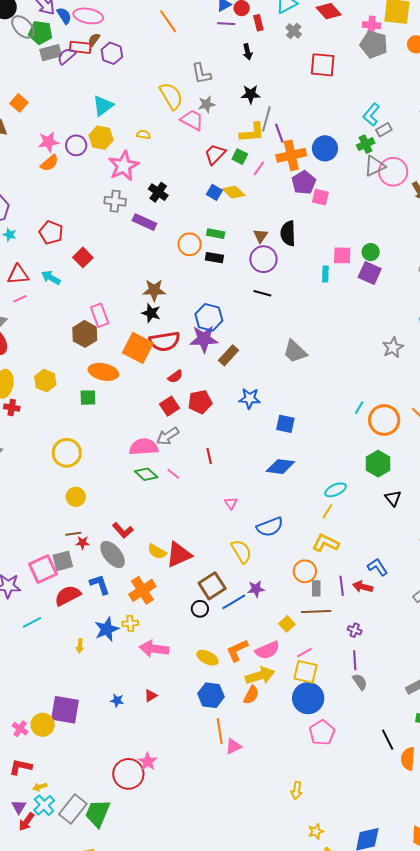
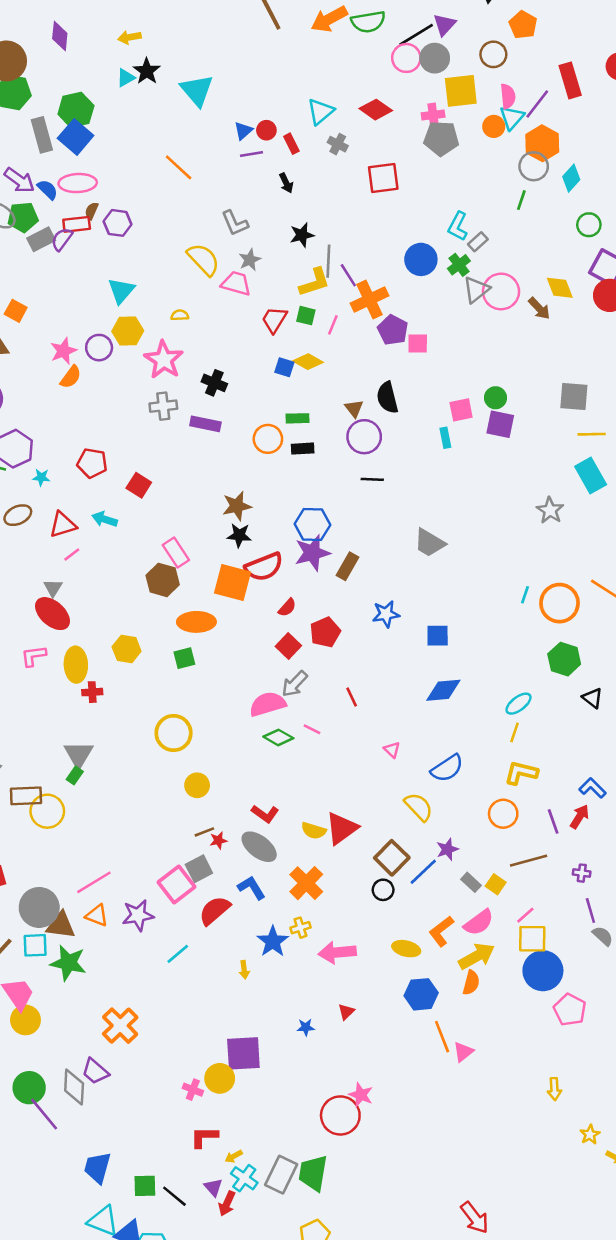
blue circle: (325, 148) -> (421, 259), moved
red arrow: (363, 587) -> (580, 817), turned 120
gray rectangle: (316, 588) -> (471, 882), moved, turned -35

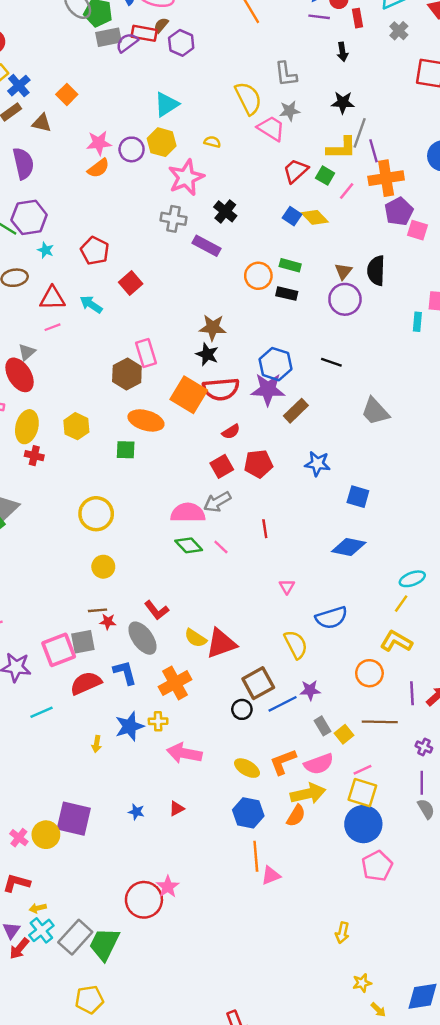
black line: (372, 479) -> (331, 362), moved

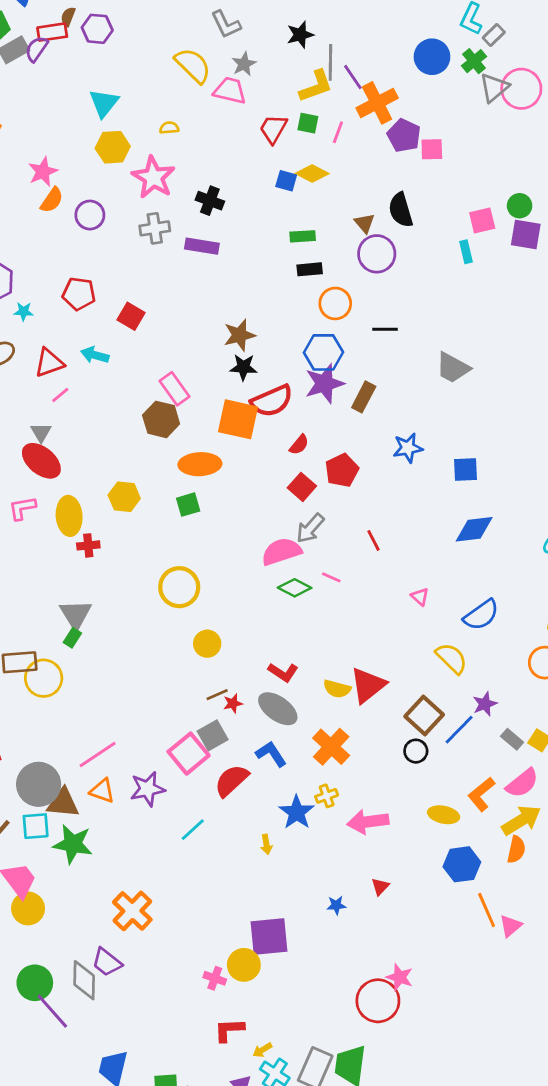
purple circle: (132, 149) -> (90, 215), moved
orange circle: (258, 276) -> (335, 303), moved

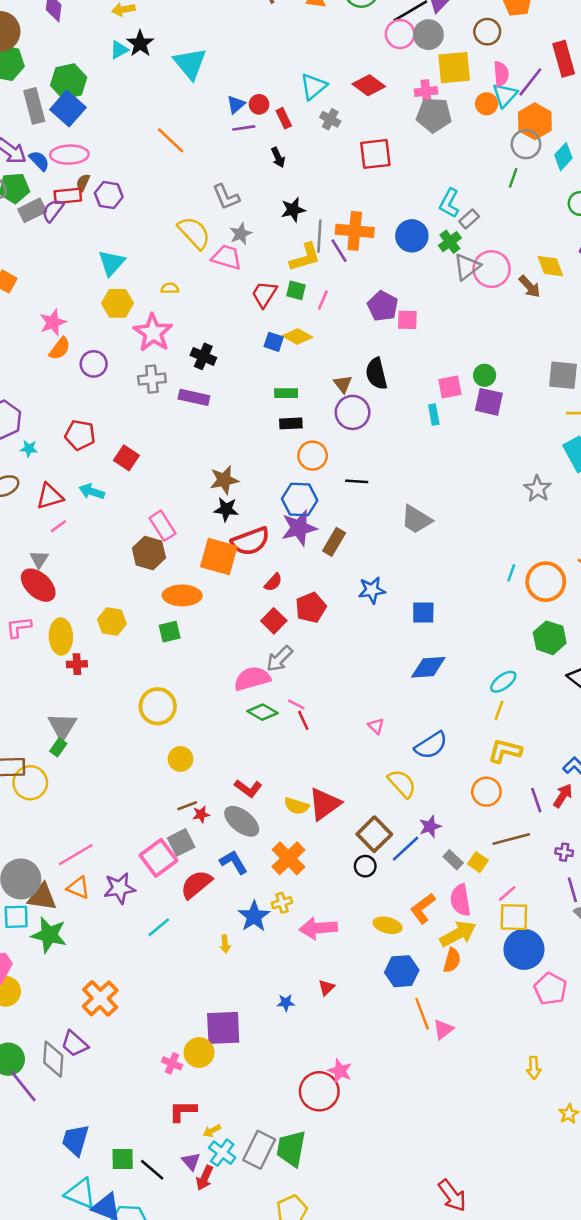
orange cross: (377, 103) -> (355, 231), moved, turned 30
red line: (373, 540) -> (303, 720), moved
pink semicircle: (522, 783) -> (460, 900), turned 116

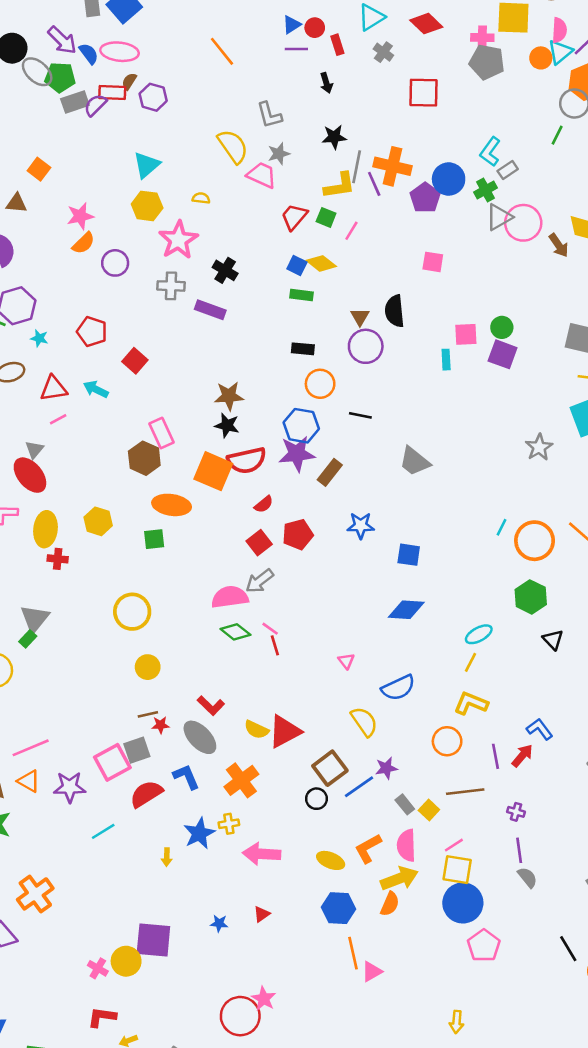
purple pentagon: (383, 306) -> (425, 198), moved
green rectangle: (286, 393) -> (301, 295), moved

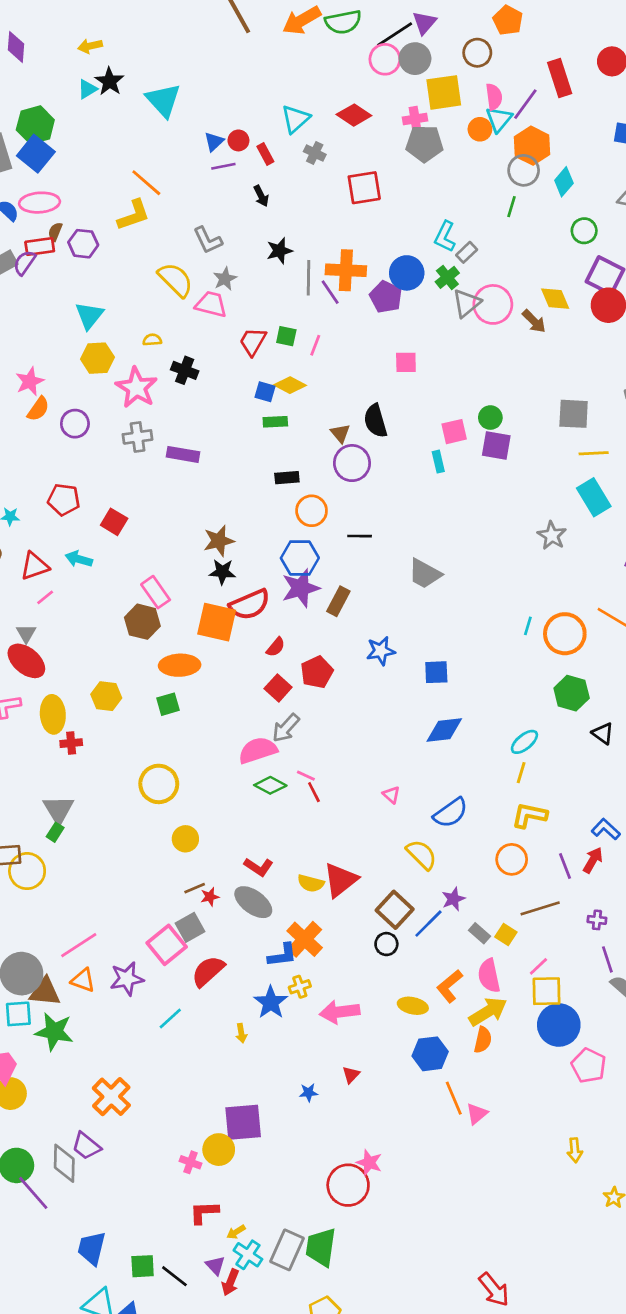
yellow L-shape: (340, 186) -> (134, 215), moved
black cross: (225, 270) -> (185, 370), moved
blue L-shape: (186, 777) -> (282, 955), moved, turned 116

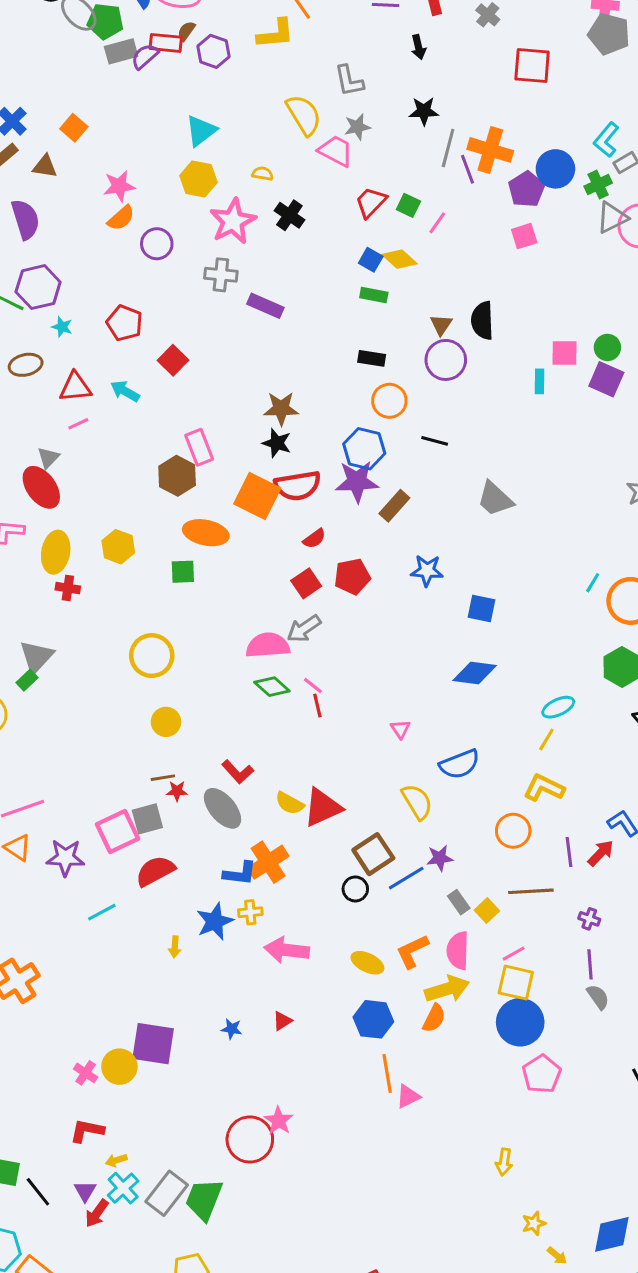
pink square: (406, 362) -> (524, 236), moved, turned -30

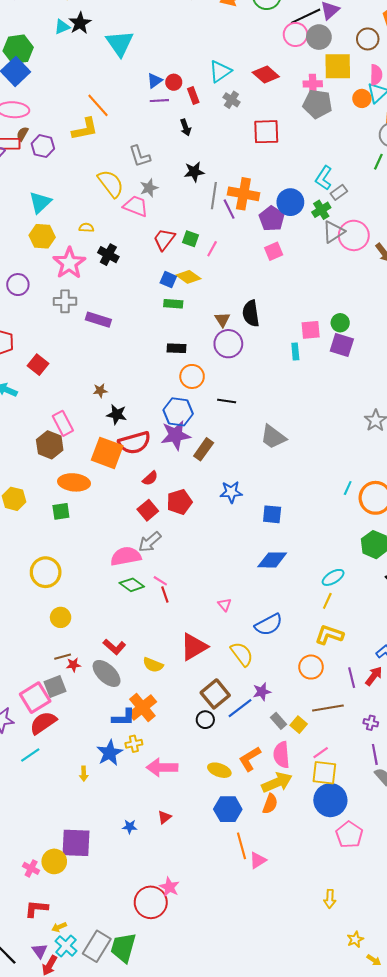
brown star: (281, 409) -> (100, 391), moved, size x0.6
red triangle: (323, 808) -> (194, 647), moved
red semicircle: (155, 871) -> (43, 723), moved

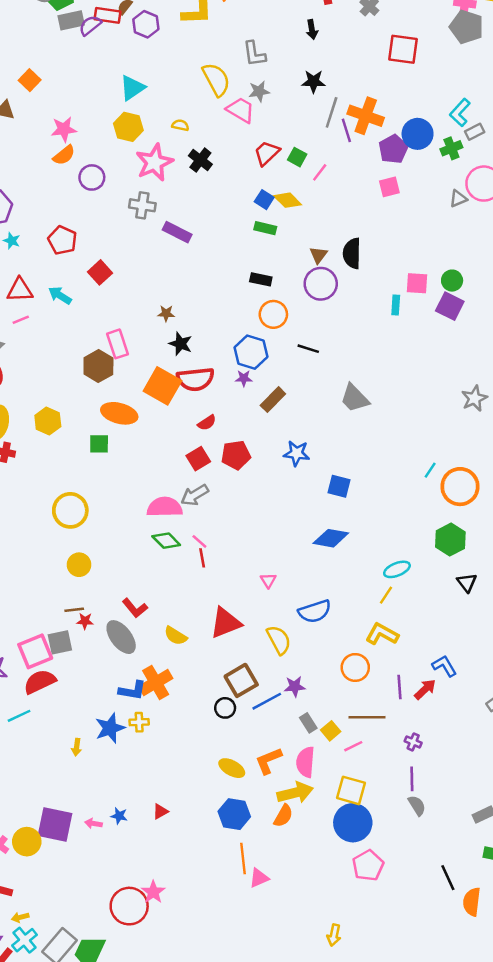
gray triangle: (334, 232) -> (458, 199), moved, size x0.7
purple star: (176, 435) -> (244, 378), size x0.5
pink line: (321, 753) -> (353, 746), moved
pink arrow: (162, 767) -> (93, 823), moved, size x0.5

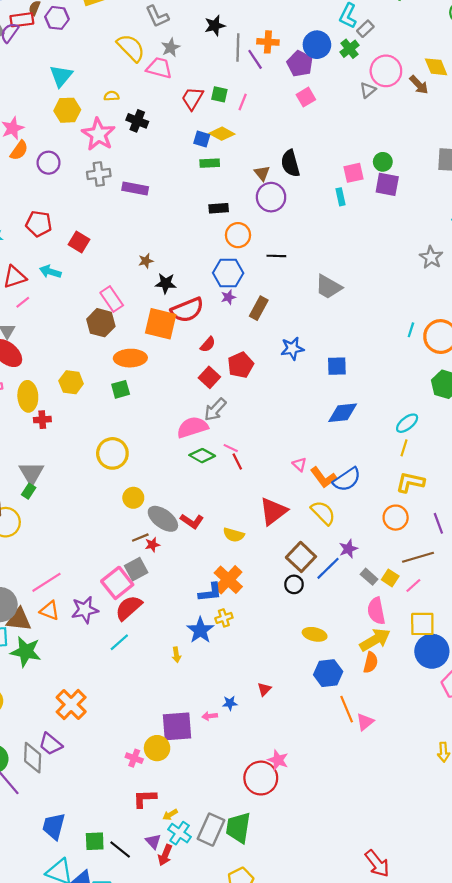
orange cross: (366, 116) -> (268, 42), size x0.7
gray ellipse: (121, 637) -> (163, 519), moved
orange L-shape: (269, 761) -> (323, 477), moved, turned -88

